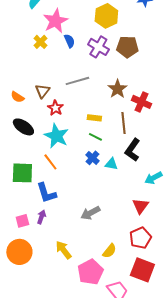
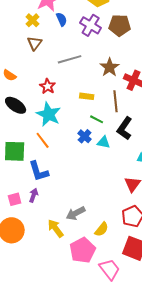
brown triangle: (42, 91) -> (35, 43), moved
green line: (95, 137) -> (97, 119), moved
gray arrow: (90, 213) -> (76, 213), moved

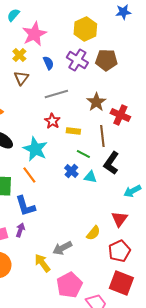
blue semicircle: (62, 19) -> (48, 63), moved
red star: (48, 86) -> (52, 121), moved
yellow semicircle: (102, 229) -> (93, 233), moved

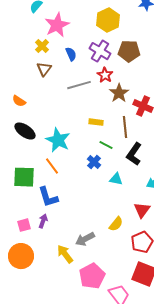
red star: (52, 121) -> (105, 75), moved
cyan triangle: (90, 177) -> (116, 179), moved

